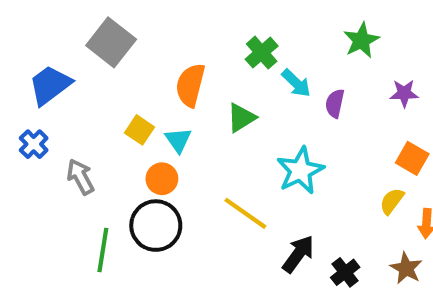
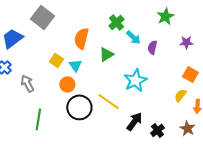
black circle: (156, 226) -> (79, 107), moved

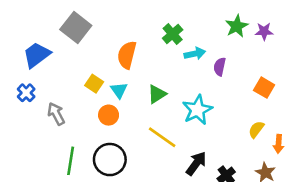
cyan arrow: (133, 37) -> (195, 54), turned -56
purple star: (186, 42) -> (264, 31), moved
green triangle: (106, 54) -> (157, 94), moved
orange square: (190, 74) -> (264, 88), moved
black circle: (79, 107) -> (110, 160), moved

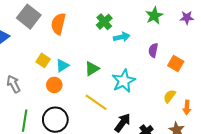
purple star: (264, 31) -> (187, 18), moved
orange semicircle: (127, 55) -> (58, 24), moved
purple semicircle: (220, 67) -> (153, 50), moved
cyan triangle: (119, 90) -> (62, 66), turned 32

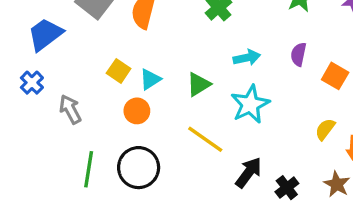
cyan arrow: (122, 37) -> (247, 58), moved

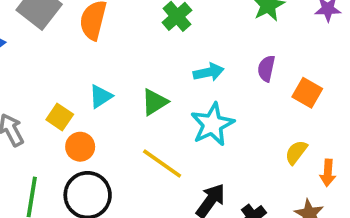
yellow square: (119, 71) -> (60, 117), moved
orange circle: (137, 111) -> (80, 147), moved

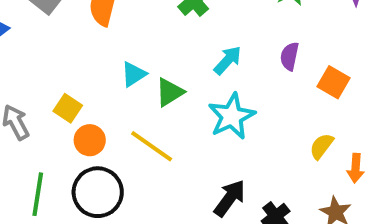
cyan arrow: (209, 72) -> (228, 60), turned -36
cyan triangle: (101, 96) -> (134, 74), moved
yellow line: (162, 163) -> (152, 146), moved

